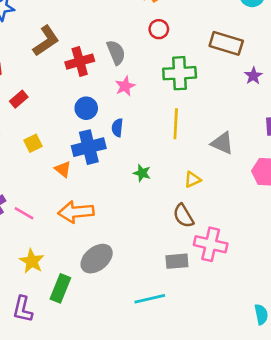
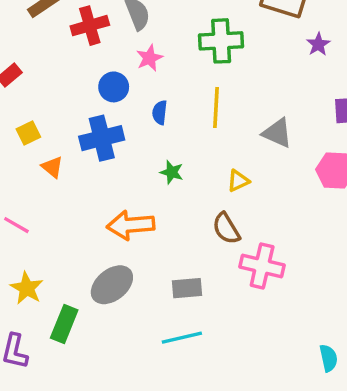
blue circle: (86, 108) -> (114, 87), moved
blue semicircle: (117, 128) -> (160, 113), moved
orange triangle: (63, 169) -> (52, 167), moved
orange arrow: (76, 212) -> (131, 225), moved
gray rectangle: (177, 261) -> (187, 288), moved

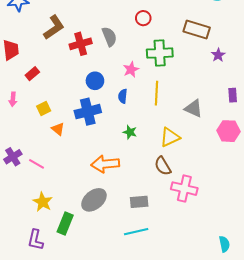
pink star: (149, 58) -> (131, 69), moved
yellow triangle: (238, 181) -> (170, 137), size x1.5

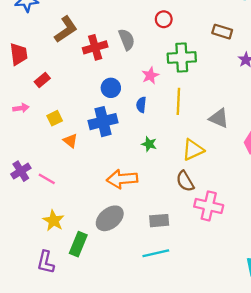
brown rectangle: (197, 29) -> (222, 32), size x0.7
pink arrow: (13, 99) -> (21, 108), turned -104

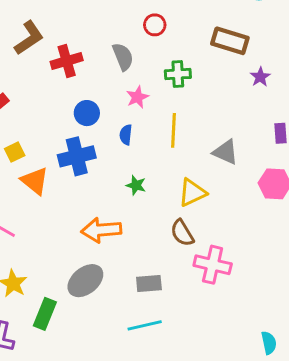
brown rectangle: (222, 32) -> (230, 41), size x1.4
gray semicircle: (127, 39) -> (123, 57), moved
green cross: (182, 57) -> (178, 74), size x0.7
orange triangle: (70, 141) -> (35, 181), size x1.5

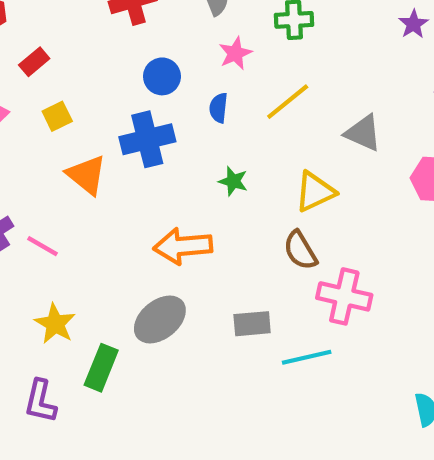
yellow line: (174, 130) -> (288, 102), turned 48
yellow square: (15, 152) -> (57, 116), moved
cyan line: (145, 325) -> (307, 357), moved

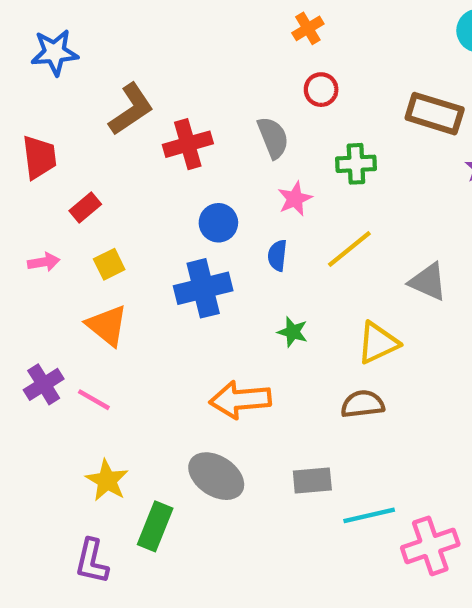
orange triangle: (87, 175) -> (107, 325), moved
brown semicircle: (300, 250) -> (363, 404), turned 114
pink cross: (344, 296) -> (430, 546), moved, turned -32
gray ellipse: (160, 319) -> (216, 476), turned 72

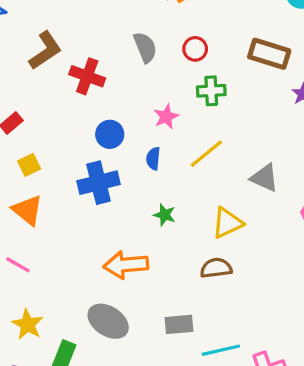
red circle: (321, 90) -> (195, 49), moved
gray semicircle: (273, 138) -> (145, 47), moved
red cross: (188, 144) -> (87, 76), turned 36

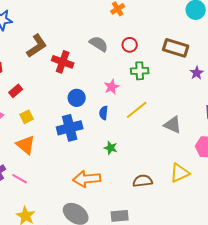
gray semicircle: (145, 47) -> (99, 44), turned -36
yellow triangle: (227, 223) -> (180, 173), moved

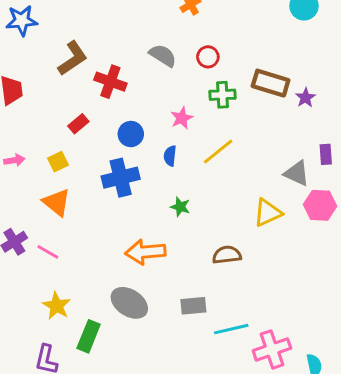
brown rectangle: (176, 48) -> (271, 83), moved
red rectangle: (16, 91) -> (78, 124), moved
gray triangle: (173, 125) -> (297, 173), moved
yellow triangle: (180, 173) -> (268, 213), moved

